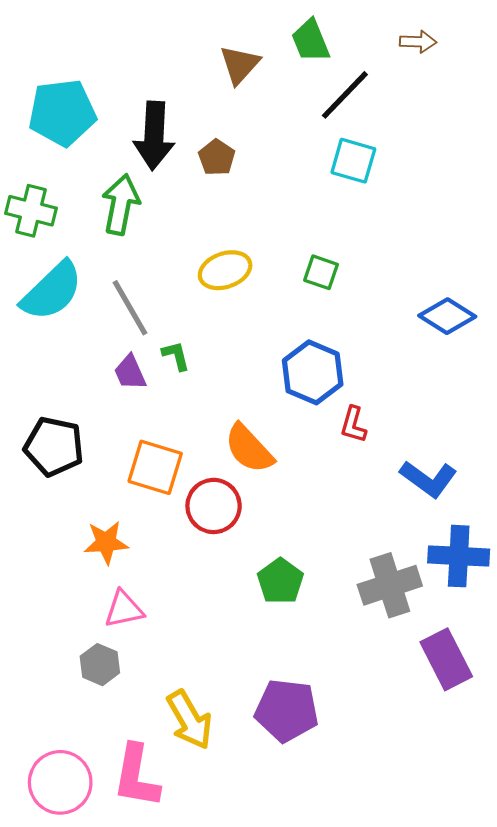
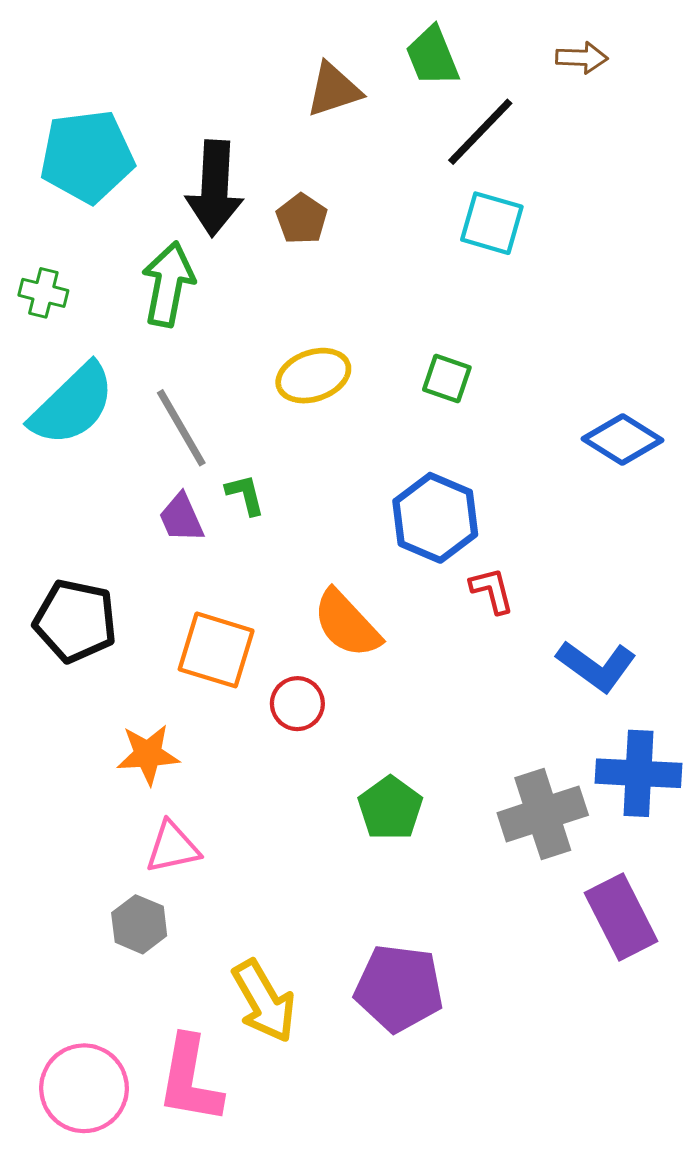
brown triangle: (240, 65) -> (334, 90), turned 30
green cross: (31, 211) -> (43, 293), size x0.7
red L-shape: (353, 425) -> (492, 590), turned 150
red circle: (214, 506) -> (297, 704), size x0.7

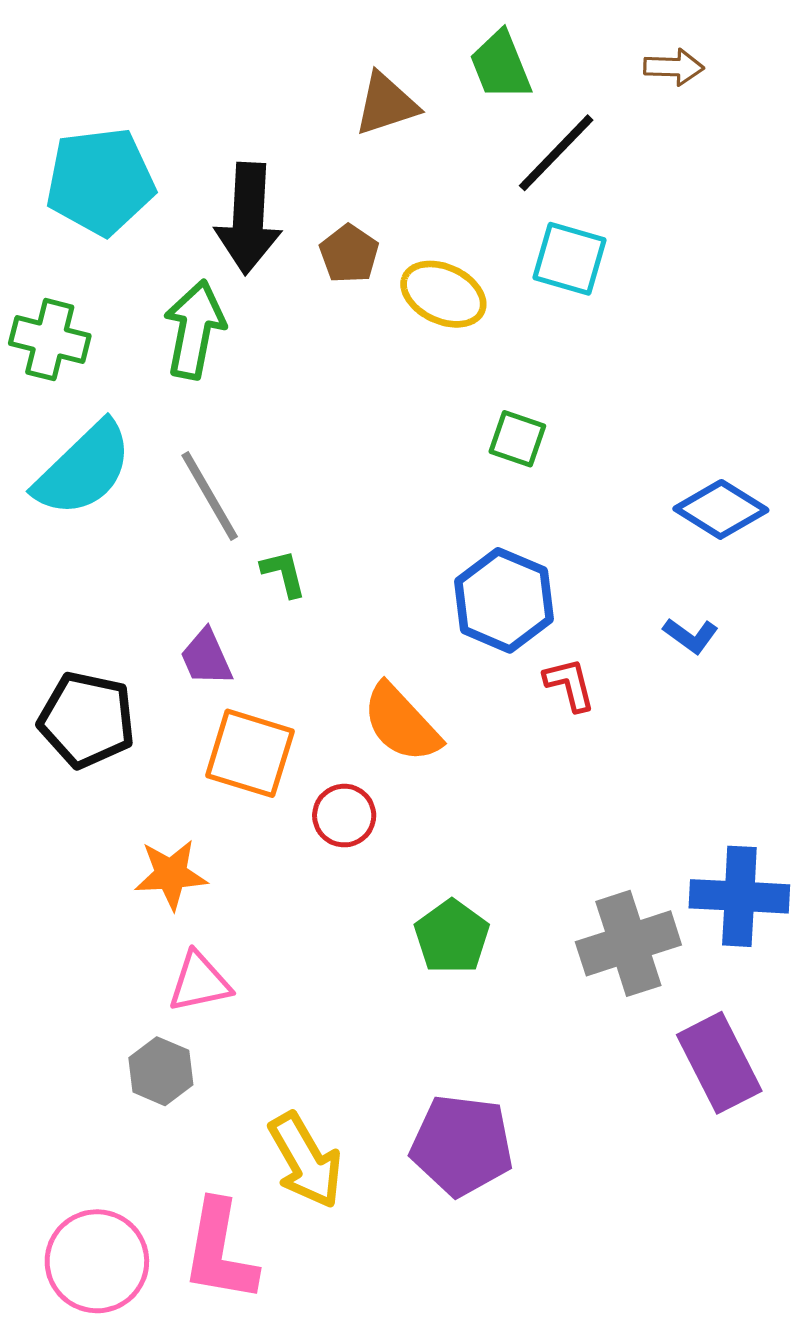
green cross: (43, 293) -> (50, 340), size x1.4
yellow ellipse: (313, 376) -> (443, 294), moved, turned 44
purple trapezoid: (181, 518) -> (206, 657), moved
blue L-shape: (596, 666) -> (691, 636), moved, size x0.6

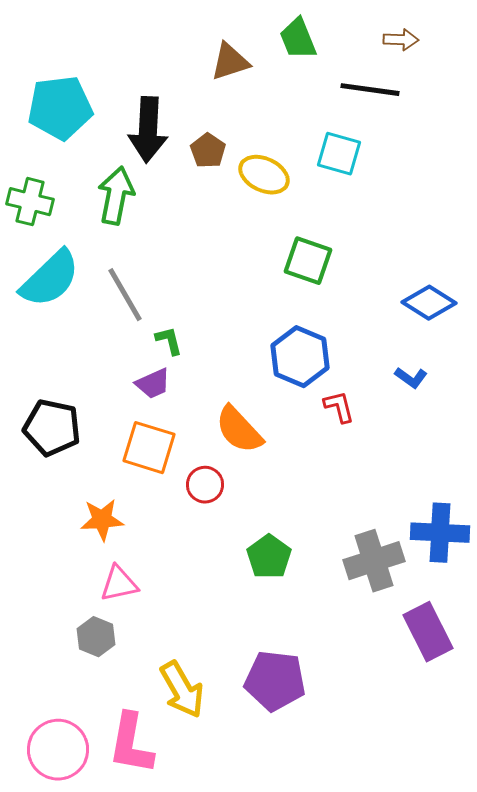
black line: (556, 153) -> (370, 90), moved, turned 54
green square: (517, 439) -> (308, 261), size x1.4
purple trapezoid: (206, 657) -> (153, 384), moved, turned -90

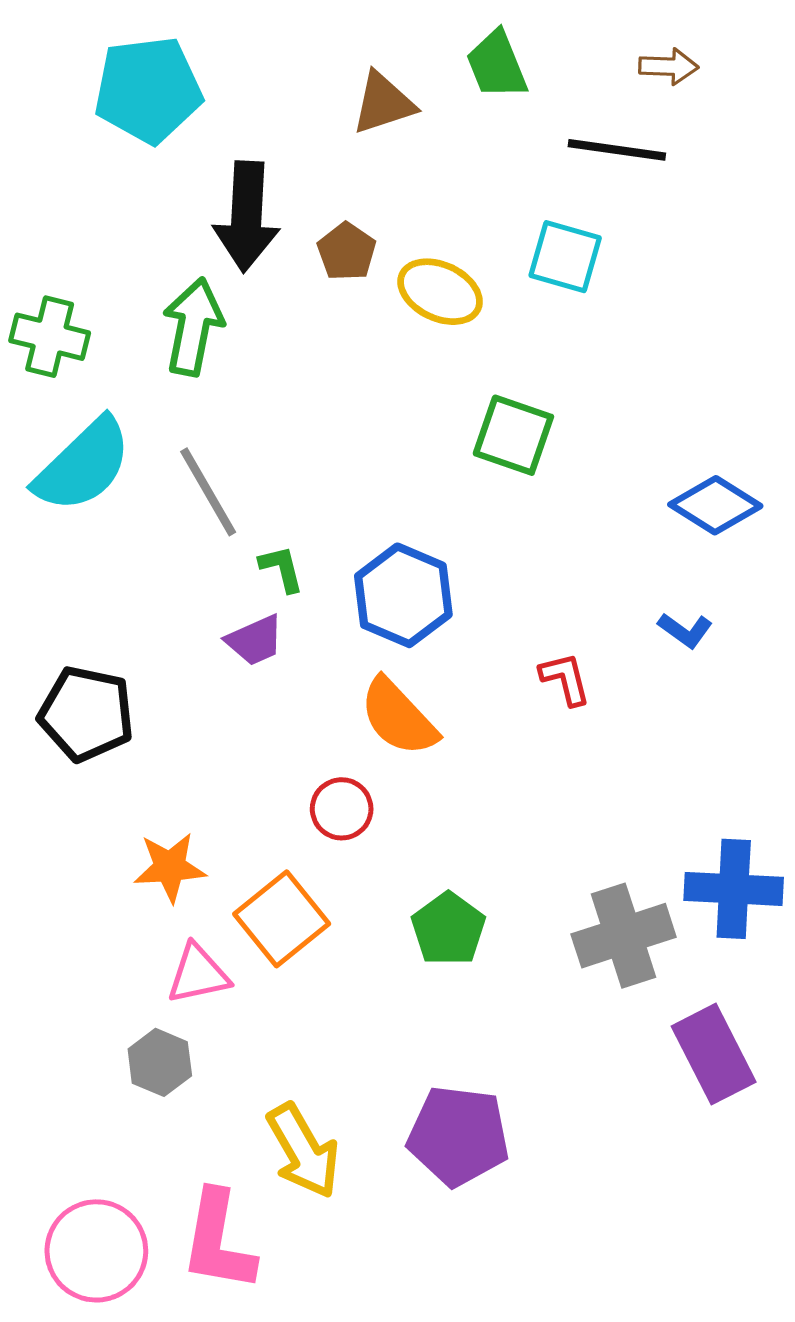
cyan pentagon: (60, 108) -> (148, 90), moved
blue hexagon: (300, 357) -> (403, 595), moved
orange square: (149, 448) -> (282, 919), moved, turned 34

